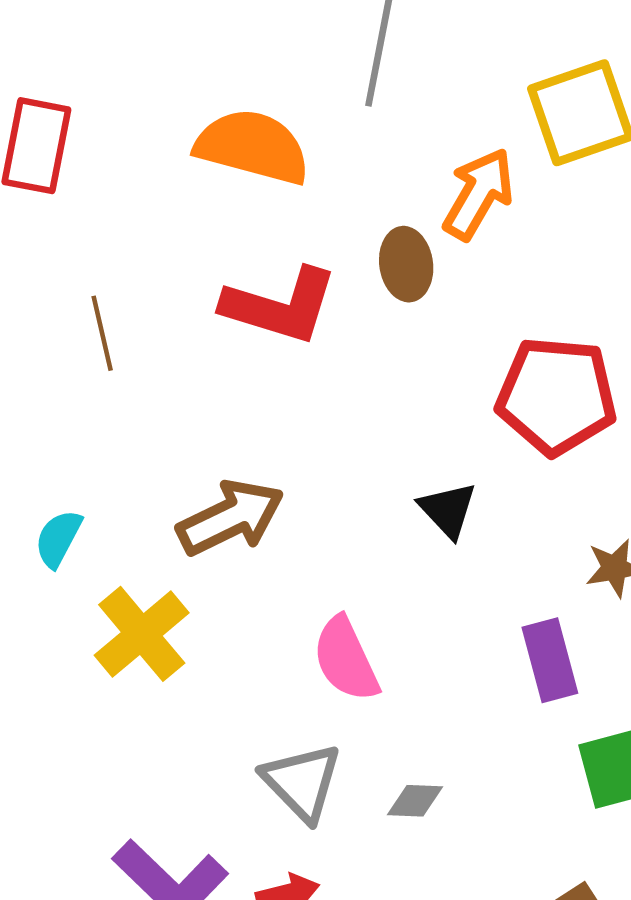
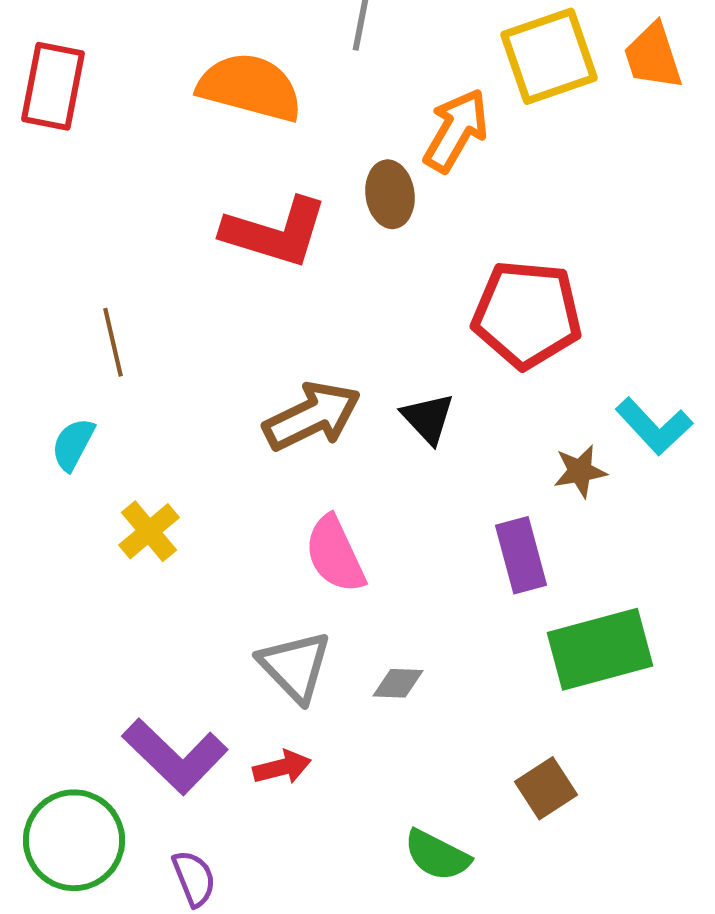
brown line: (102, 333) -> (113, 342), moved
brown arrow: (231, 518) -> (312, 416), moved
yellow cross: (142, 634) -> (149, 531), size x0.7

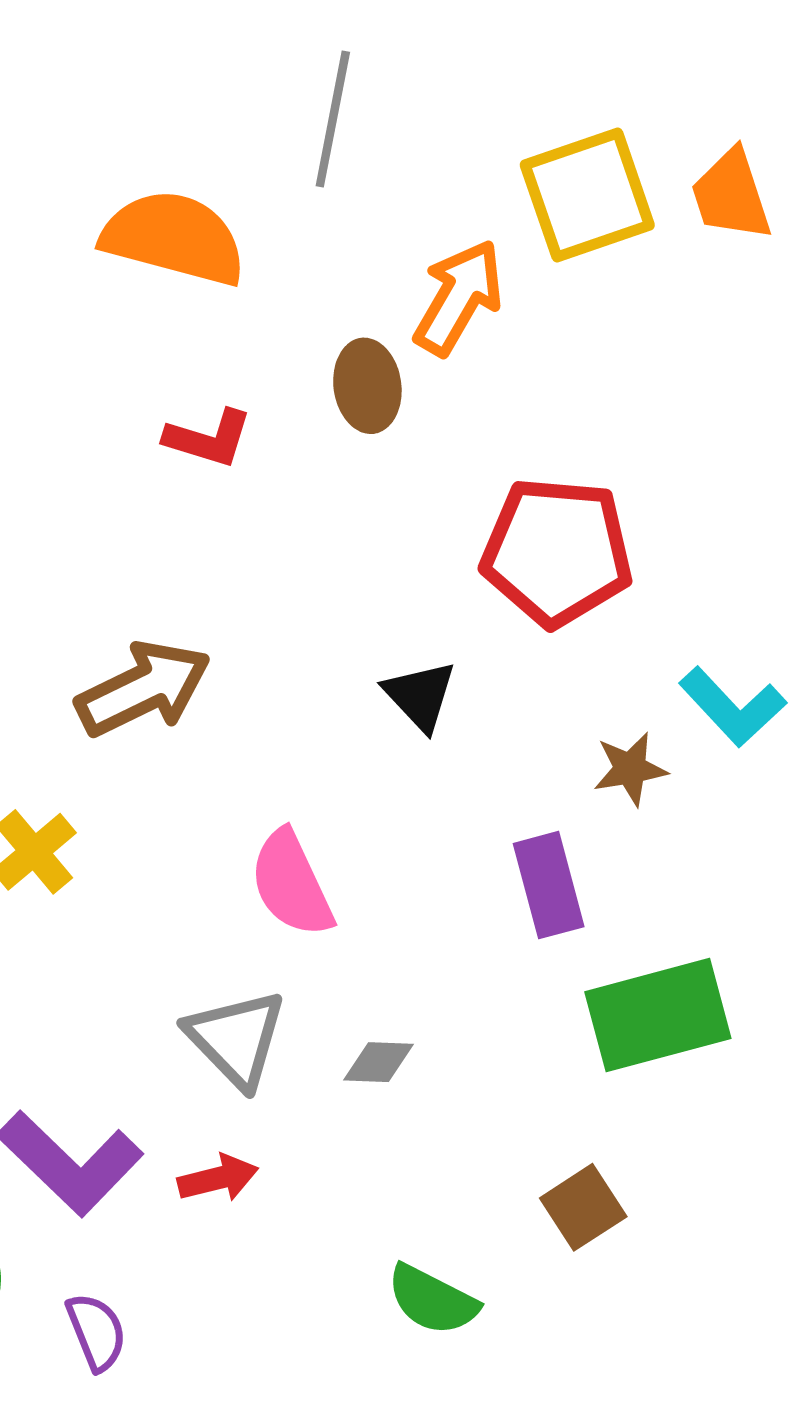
red L-shape: (275, 232) -> (208, 438), size x0.6
brown arrow: (312, 416) -> (143, 689), moved

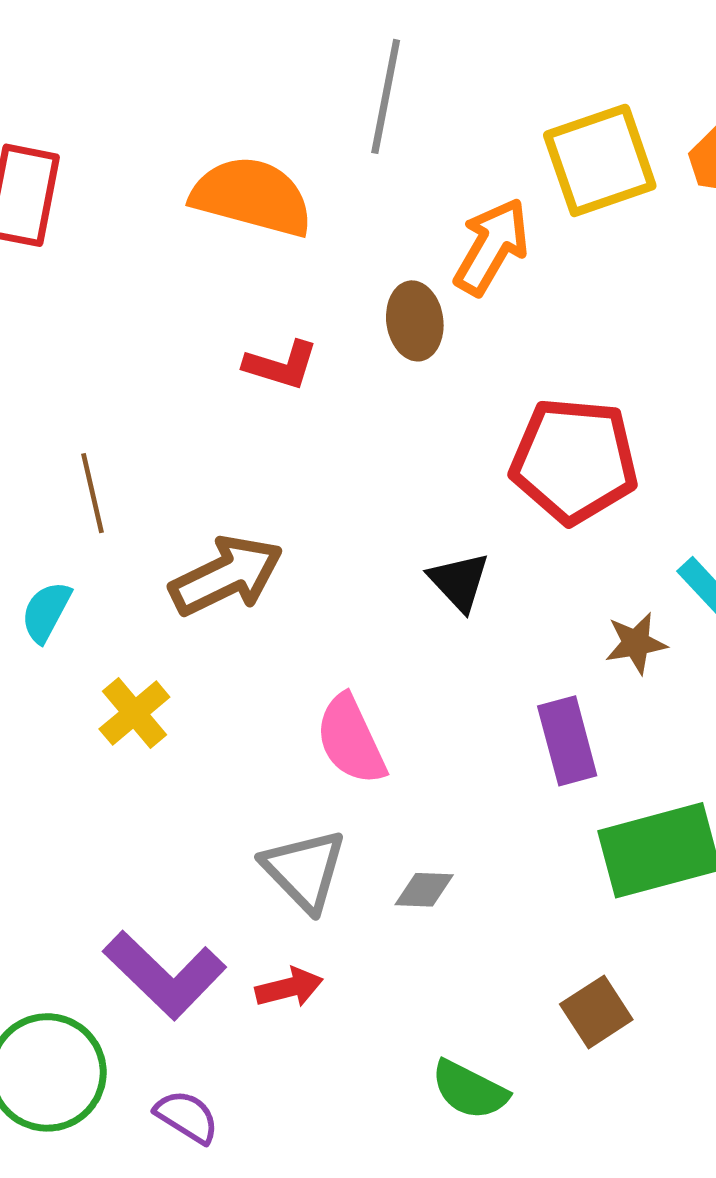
purple semicircle: (96, 1332) -> (187, 1117), turned -36

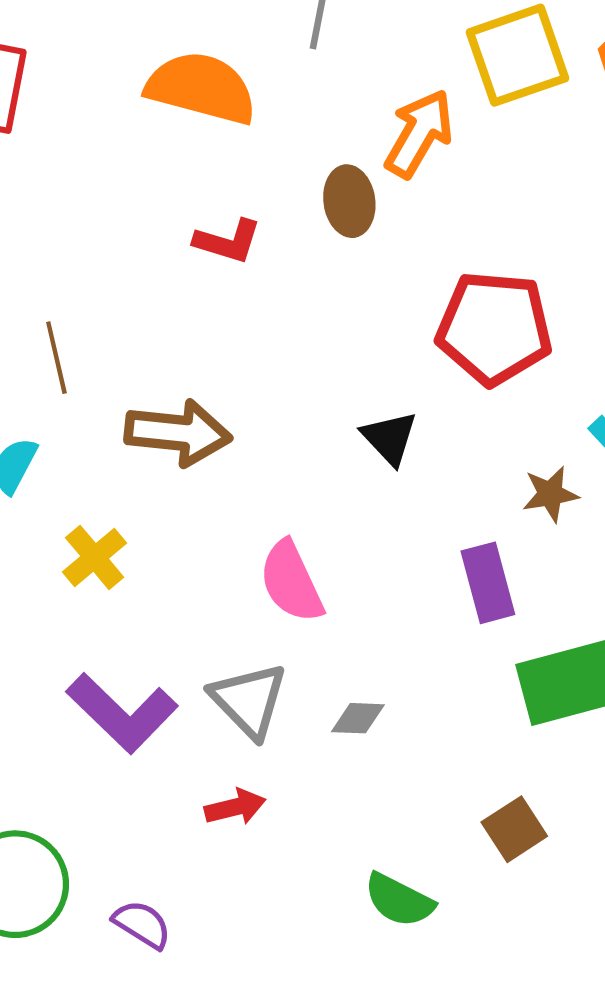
brown arrow: (226, 576) -> (178, 433), turned 32
purple L-shape: (165, 975) -> (122, 713), moved

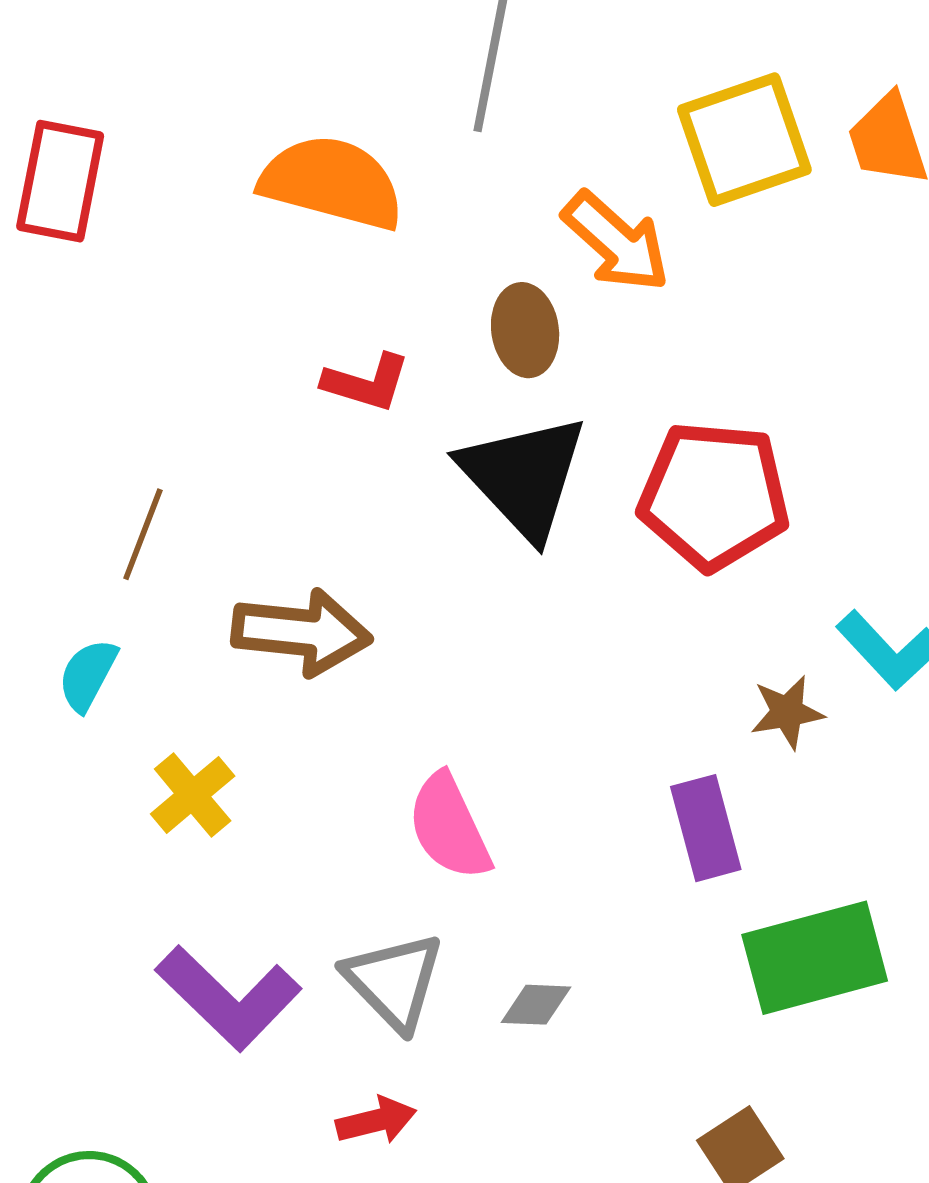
orange arrow: (419, 133) -> (616, 242), turned 102
brown line: (56, 358) -> (143, 534), turned 34
black triangle: (390, 438) -> (524, 476), moved, size x1.8

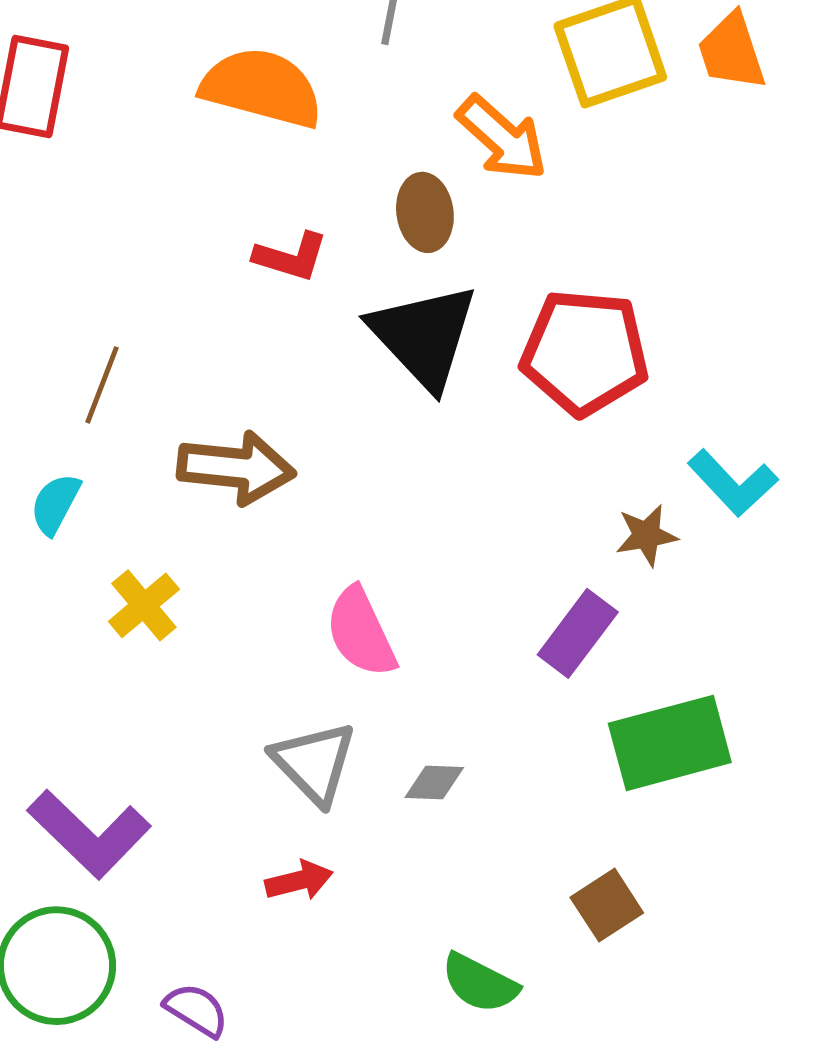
purple rectangle: (706, 828) -> (578, 633), turned 52
purple L-shape: (228, 998) -> (89, 834), moved

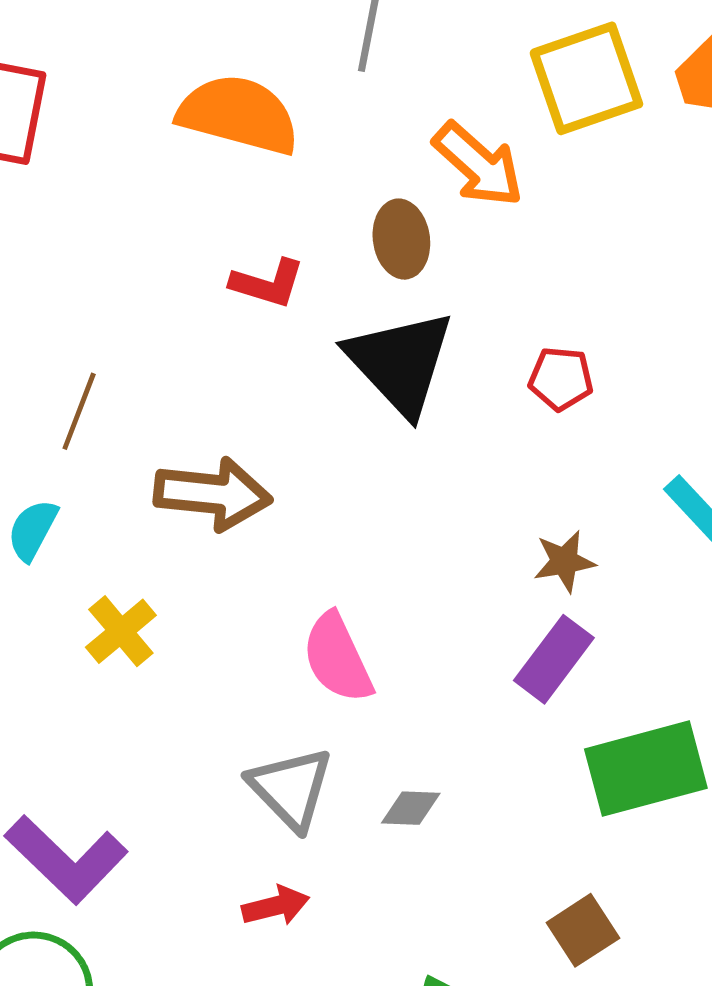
red pentagon: (585, 352) -> (561, 379), size x0.5
brown star: (646, 535) -> (564, 561), moved

